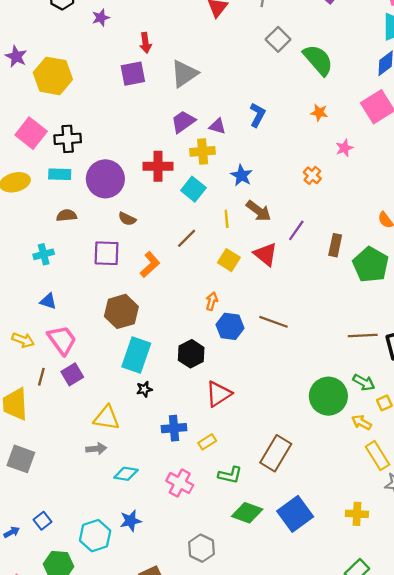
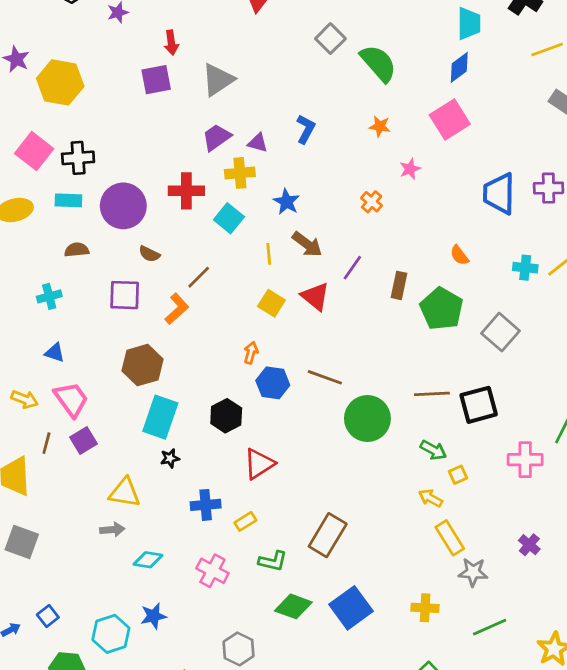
brown line: (187, 238) -> (199, 277), moved
green circle: (328, 396) -> (367, 419), moved

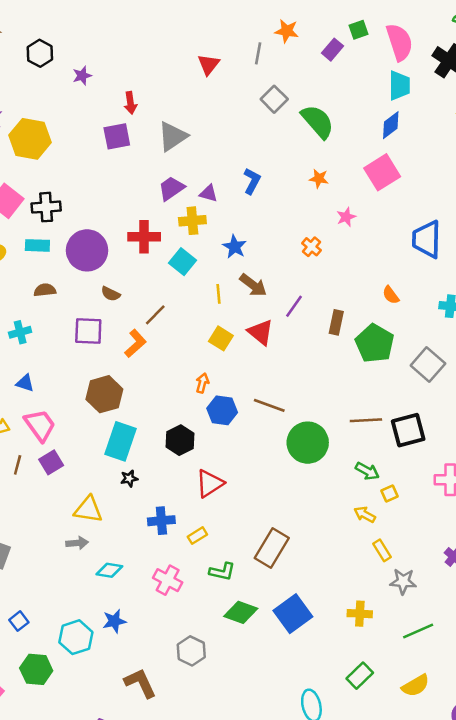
yellow rectangle: (450, 538) -> (382, 550), size x0.7

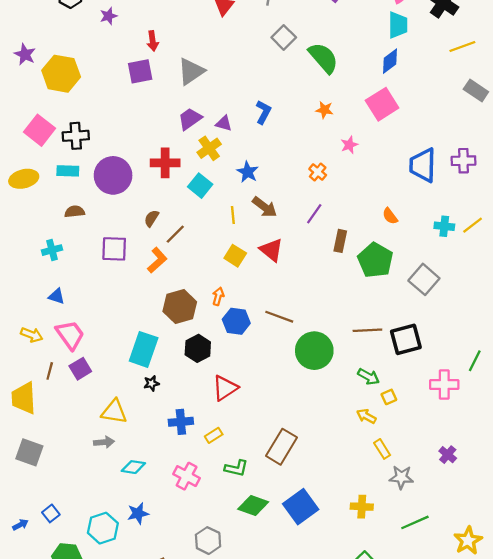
yellow cross: (192, 221) -> (209, 148), turned -30
brown semicircle: (111, 294) -> (151, 218), moved, turned 96
purple line: (294, 306) -> (314, 214), moved
brown hexagon: (104, 394) -> (180, 307), moved

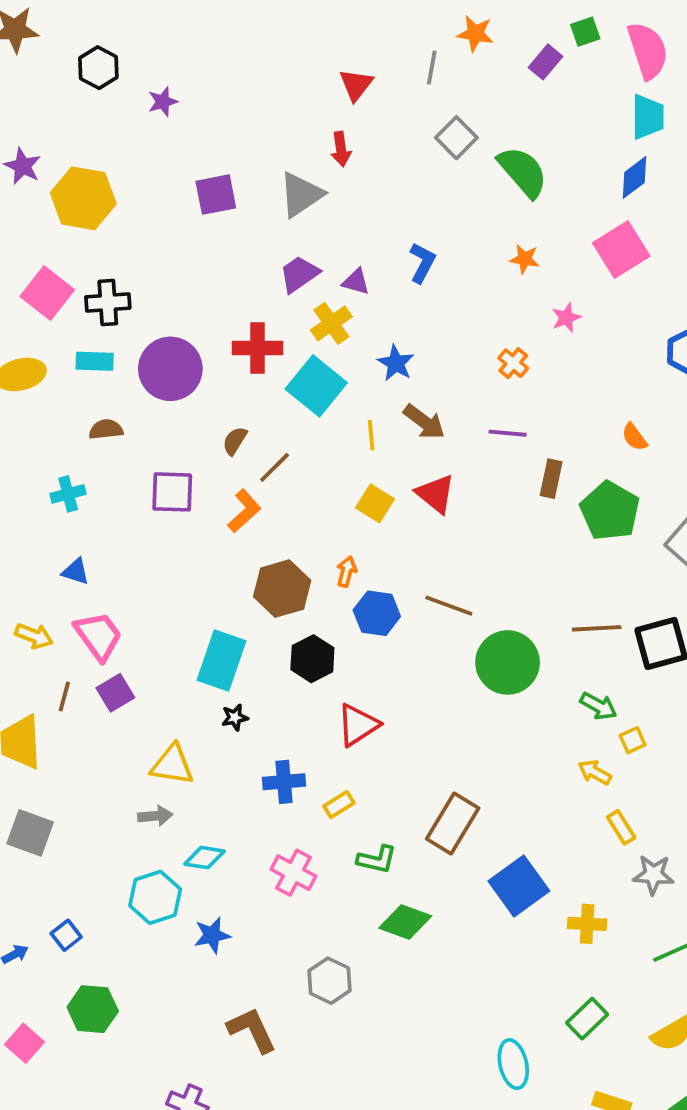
red arrow: (153, 41) -> (341, 149), moved
cyan square: (200, 186) -> (316, 386), size x1.4
purple line: (314, 214) -> (508, 433), turned 60
blue square: (301, 507) -> (519, 886), moved
cyan hexagon: (103, 528) -> (155, 897), moved

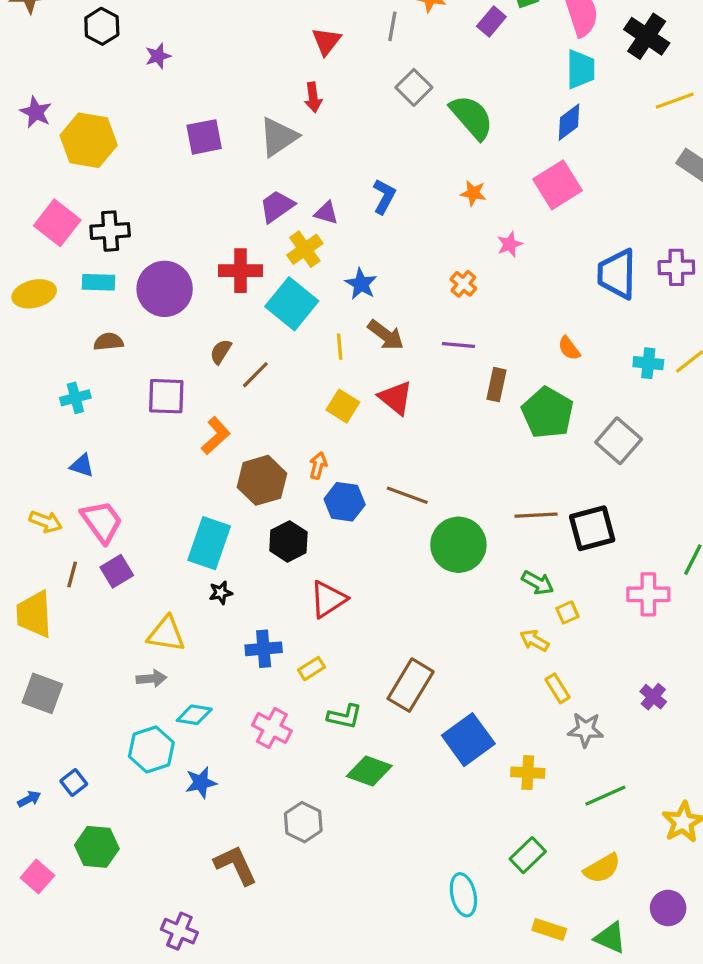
orange L-shape: (244, 511) -> (216, 436), moved

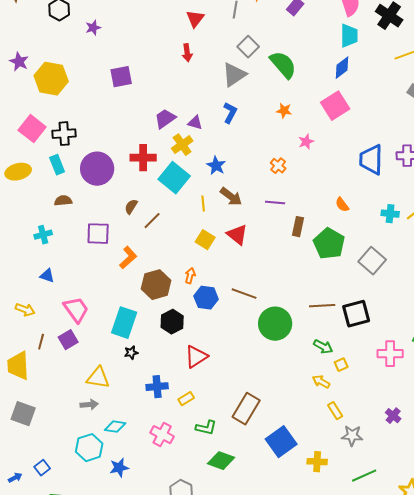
gray triangle: (278, 137) -> (234, 75), moved
cyan rectangle: (99, 282) -> (57, 165), turned 66
pink trapezoid: (102, 522) -> (76, 310), moved

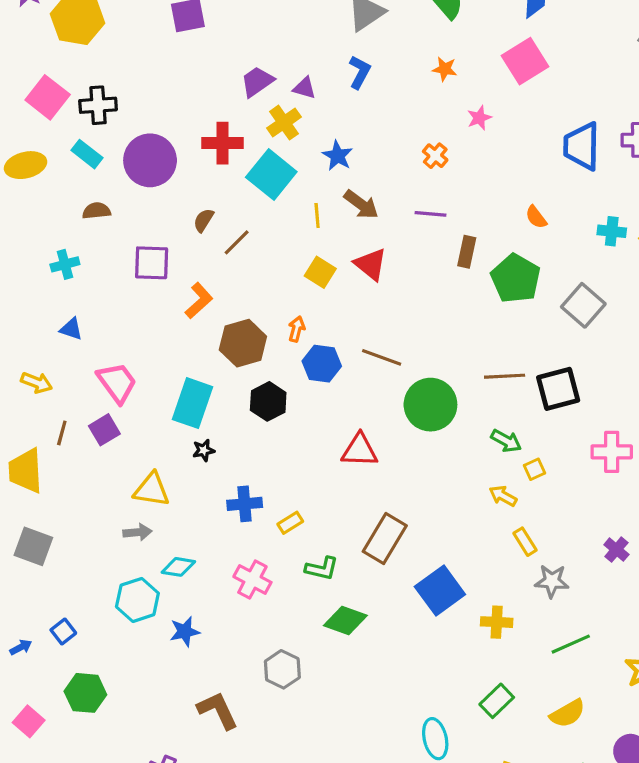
cyan rectangle: (57, 165) -> (87, 154), turned -30
red triangle: (196, 357) -> (360, 450), moved, turned 35

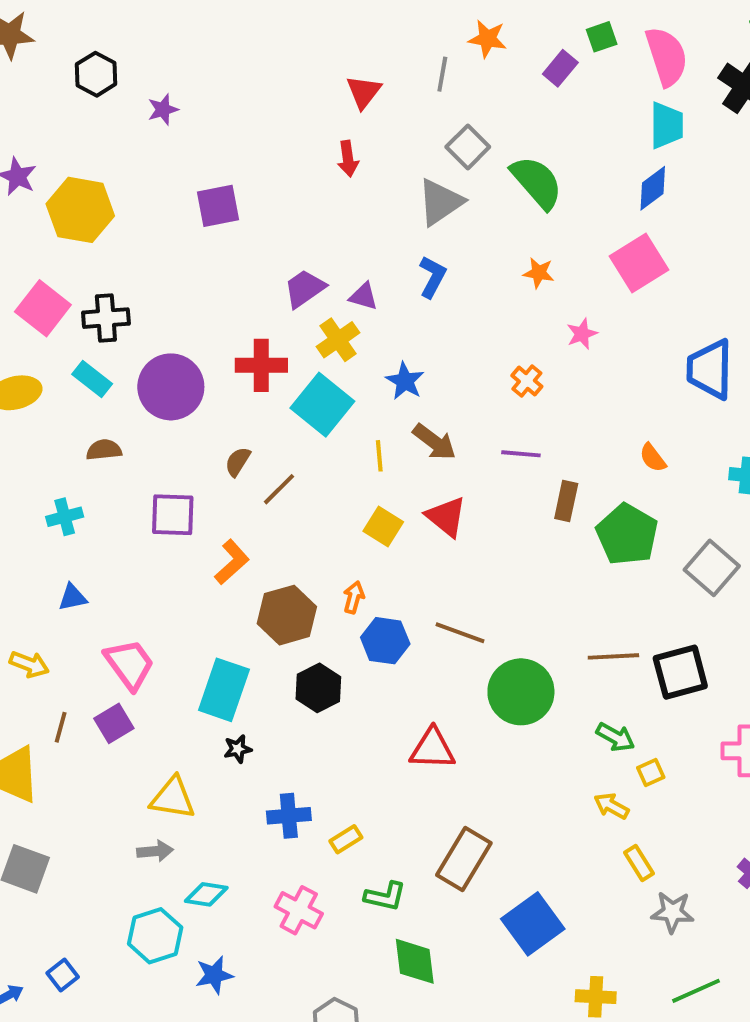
blue triangle: (71, 329) -> (72, 597), turned -30
green diamond: (345, 620) -> (415, 961), turned 63
yellow cross: (497, 622) -> (596, 997), moved

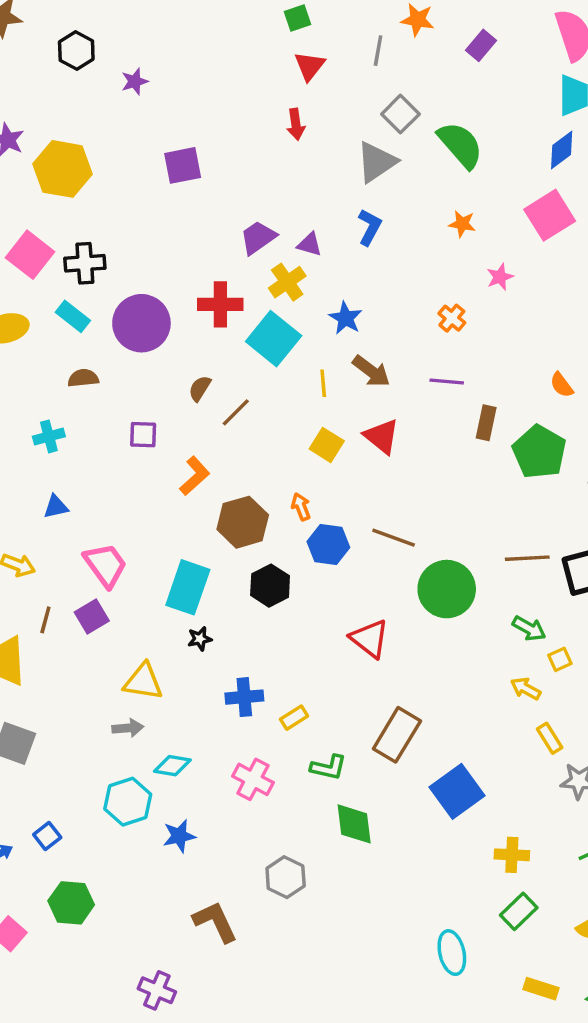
green square: (602, 37) -> (298, 18), moved
purple square: (173, 515) -> (143, 435), size x0.7
orange arrow: (354, 597) -> (301, 507), turned -36
red triangle: (432, 749) -> (370, 639), turned 36

